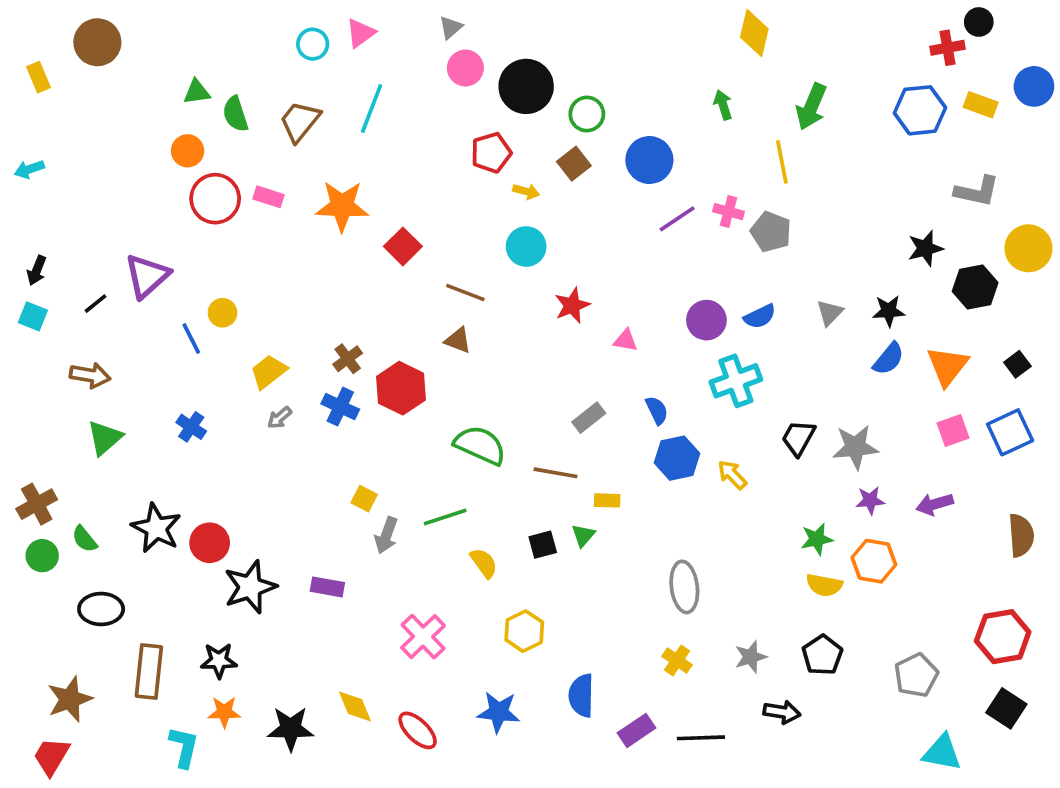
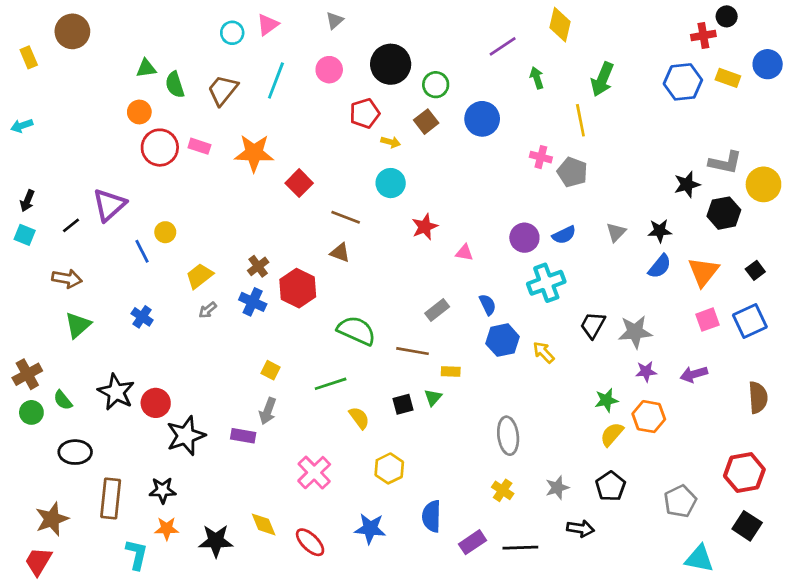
pink circle: (465, 68) -> (329, 70), moved
gray L-shape: (977, 191) -> (725, 163), moved
purple line: (677, 219) -> (503, 46), moved
gray arrow: (386, 535) -> (268, 411), moved
yellow semicircle: (824, 585) -> (612, 434), turned 120

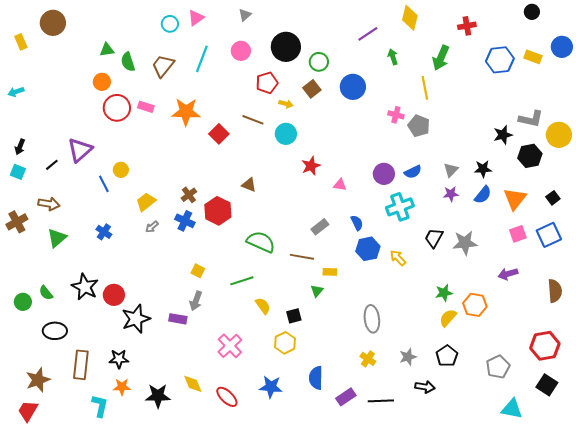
red cross: (703, 36) -> (467, 26), moved
brown line: (346, 217) -> (253, 120), moved
purple star: (646, 371) -> (451, 194), moved
brown cross: (27, 374) -> (17, 222), moved
black square: (403, 404) -> (294, 316), moved

